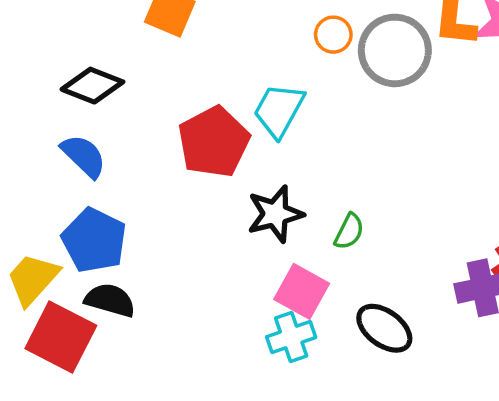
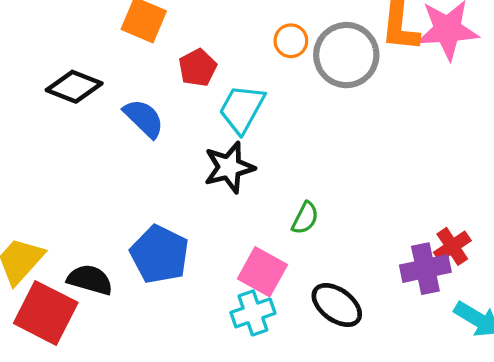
red pentagon: (214, 142) -> (198, 68), moved, size x0.6
blue semicircle: (84, 156) -> (144, 118), moved
black star: (275, 214) -> (229, 167), moved
blue pentagon: (94, 240) -> (160, 254), moved

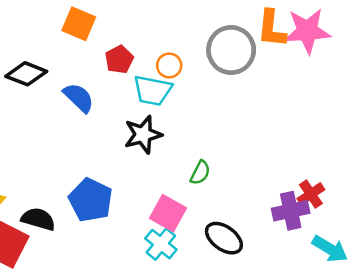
orange circle: (291, 41) -> (169, 65), moved
cyan trapezoid: (242, 109) -> (153, 90), turned -108
cyan cross: (253, 313) -> (161, 244), turned -32

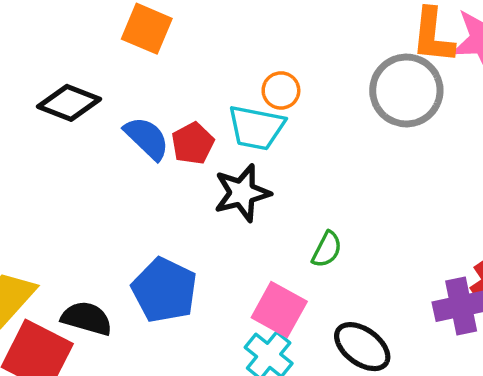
gray circle: (231, 50) -> (406, 90), moved
red pentagon: (119, 60) -> (193, 143), moved

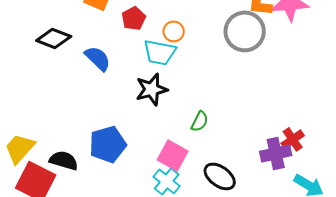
red pentagon: (193, 143) -> (134, 18), moved
blue pentagon: (164, 290) -> (108, 144), turned 30

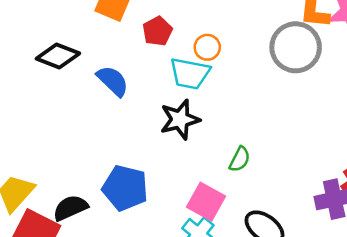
blue pentagon: (108, 144) -> (125, 188), turned 30
black semicircle: (64, 160) -> (70, 208), turned -40

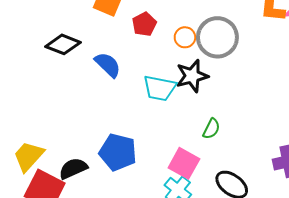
gray circle: (296, 47) -> (217, 37), moved
cyan trapezoid: (190, 73) -> (160, 88), moved
black star: (180, 119) -> (192, 76), moved

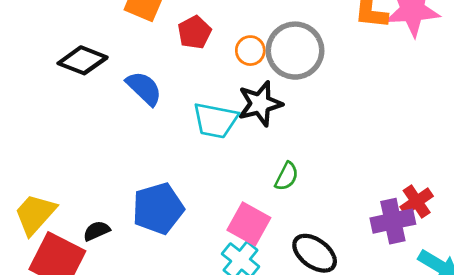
blue pentagon: (118, 152) -> (158, 208), turned -30
black semicircle: (73, 168) -> (97, 231), size x0.7

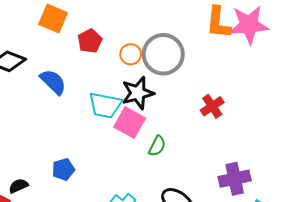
red cross: (417, 202) -> (212, 106), moved
blue pentagon: (158, 208) -> (63, 169), size x0.6
pink square: (249, 224) -> (130, 123), moved

